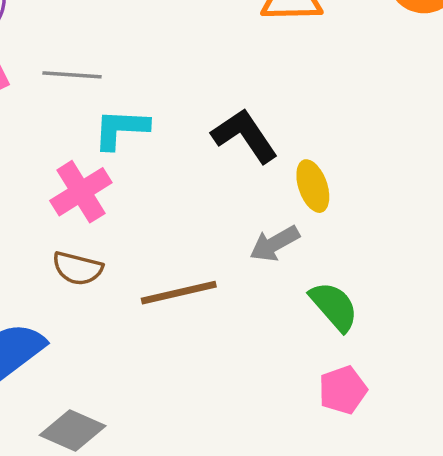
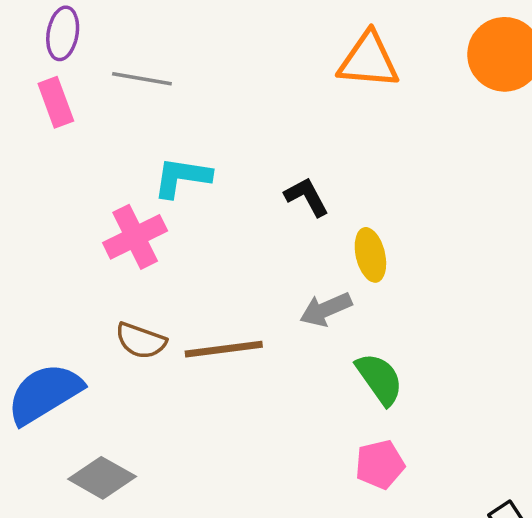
gray line: (72, 75) -> (142, 79), moved
black L-shape: (245, 136) -> (307, 197), size x0.7
brown semicircle: (78, 268) -> (141, 341), moved

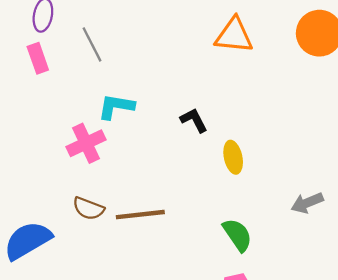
gray line: (142, 79) -> (92, 44), turned 52
gray arrow: (326, 309) -> (307, 203), moved

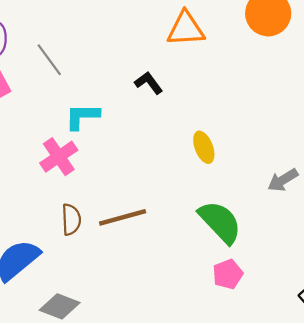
black L-shape: (194, 120) -> (149, 83), moved
brown semicircle: (88, 208) -> (71, 220), turned -104
green semicircle: (237, 235) -> (220, 222), size x1.4

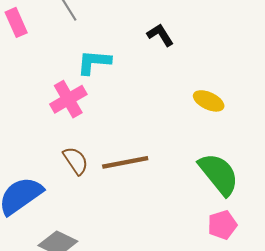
yellow ellipse: (204, 147) -> (209, 101), turned -48
brown semicircle: (71, 220) -> (76, 161), turned -36

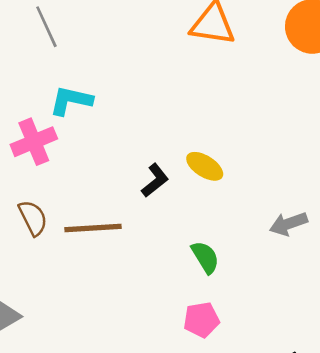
black L-shape: (160, 35) -> (155, 180), moved, turned 76
green semicircle: (219, 174) -> (205, 257), size x0.6

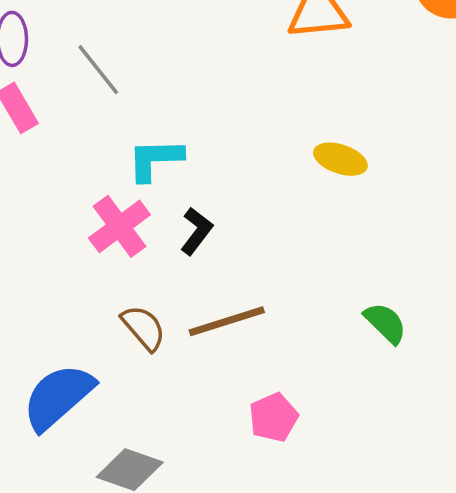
yellow ellipse: (205, 166) -> (340, 159), moved
black L-shape: (155, 180) -> (196, 231), moved
pink pentagon: (201, 320) -> (273, 417), moved

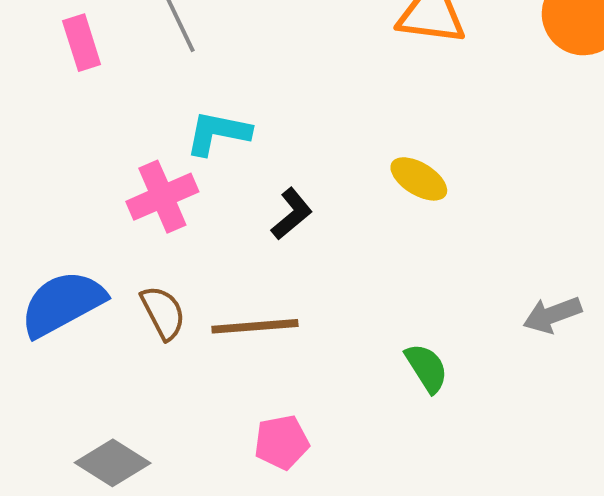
black L-shape: (196, 231) -> (292, 214), moved
blue semicircle: (58, 397) -> (63, 304), moved

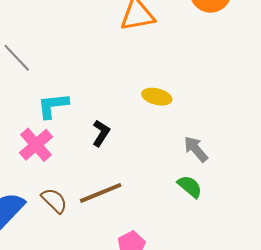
gray arrow: (552, 315) -> (196, 149), moved, turned 88

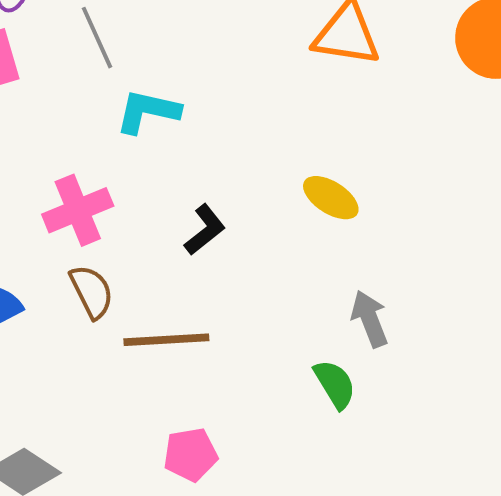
cyan L-shape: (53, 106) -> (148, 111), moved
brown semicircle: (54, 201) -> (92, 292), moved

